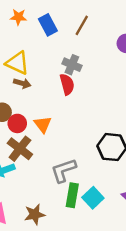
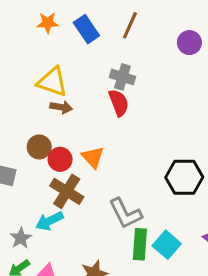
gray L-shape: (64, 170) -> (125, 213), turned -92

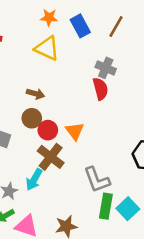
yellow triangle: (52, 82) -> (47, 48), moved
brown arrow: (61, 107) -> (35, 94), moved
cyan arrow: (49, 221) -> (34, 180), turned -40

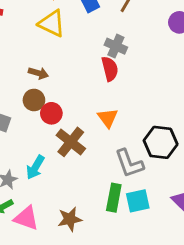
orange triangle: (75, 131) -> (108, 118), moved
brown cross: (51, 157) -> (71, 142), moved
gray L-shape: (97, 180) -> (129, 163), moved
cyan square: (128, 209) -> (138, 201), turned 30

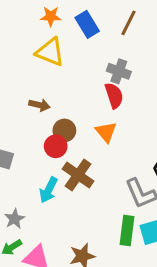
brown circle: (34, 100) -> (64, 131), moved
orange triangle: (108, 118) -> (106, 132), moved
cyan arrow: (35, 167) -> (49, 190), moved

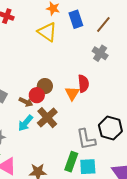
gray cross: (119, 71) -> (100, 53), moved
red semicircle: (114, 96) -> (83, 84), moved
brown arrow: (39, 105) -> (26, 102), moved

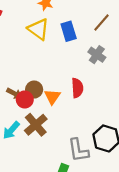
blue rectangle: (76, 19) -> (69, 31), moved
orange triangle: (72, 93) -> (52, 97), moved
brown arrow: (26, 102) -> (14, 93), moved

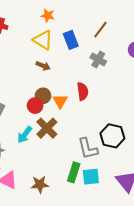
brown arrow: (14, 93) -> (43, 66), moved

